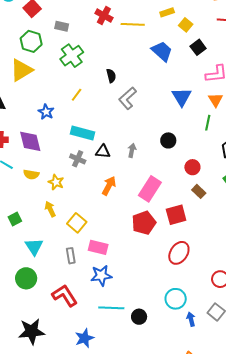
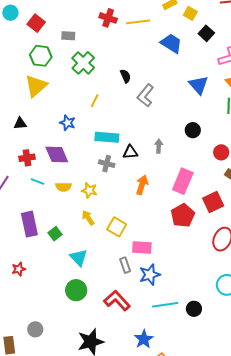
gray rectangle: (71, 256) -> (125, 265), moved

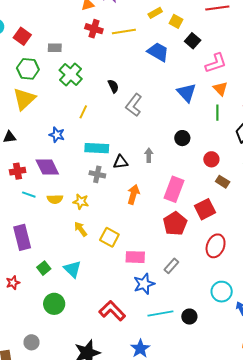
green square: (55, 234) -> (44, 268), moved
gray rectangle: (125, 265) -> (171, 266), moved, turned 63
green circle: (76, 290) -> (54, 304), moved

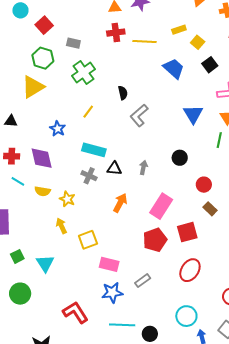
red cross: (94, 29) -> (116, 33), turned -36
yellow square: (109, 237) -> (88, 240), turned 30

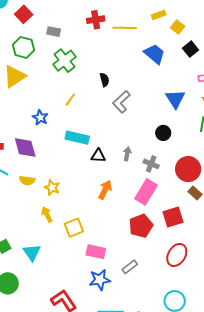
black circle: (180, 158) -> (163, 133), moved
gray cross: (89, 176) -> (151, 164), moved
red circle: (204, 185) -> (188, 169), size x1.6

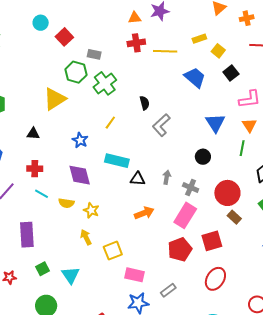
green hexagon: (24, 47) -> (76, 72), moved
purple diamond: (25, 147) -> (80, 175), moved
orange arrow: (105, 190) -> (144, 213), turned 42

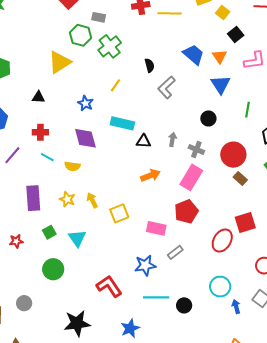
blue trapezoid: (195, 78) -> (194, 54), moved
orange triangle: (249, 125) -> (220, 57), moved
yellow star: (91, 210) -> (67, 199), moved
red square: (212, 241) -> (245, 223), moved
pink rectangle: (134, 275) -> (156, 228), moved

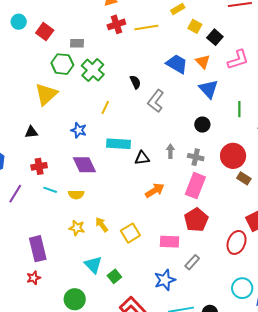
yellow square: (223, 13) -> (195, 26), moved
purple rectangle: (33, 198) -> (38, 249), moved
green square: (49, 232) -> (114, 276), moved

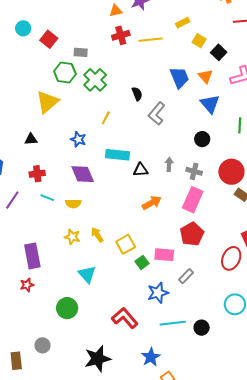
blue trapezoid: (177, 64) -> (179, 77), turned 35
green square: (114, 276) -> (142, 262), moved

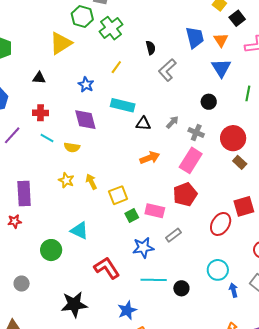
gray arrow: (169, 164) -> (172, 122), turned 32
cyan triangle: (87, 274) -> (79, 231), moved, turned -30

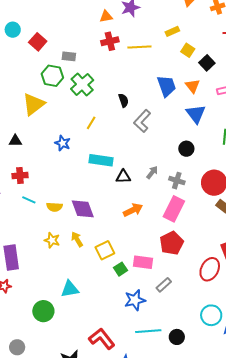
purple diamond: (85, 120) -> (83, 209), moved
cyan triangle: (79, 231) -> (70, 289), turned -30
red L-shape: (107, 268) -> (102, 339), moved

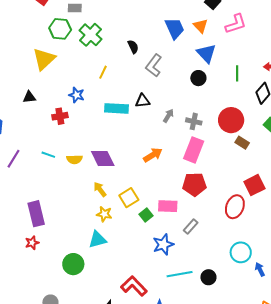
black circle: (186, 149) -> (198, 78), moved
red cross: (20, 176) -> (60, 116), moved
black triangle: (123, 177) -> (143, 101), moved
yellow star: (52, 240) -> (104, 214), moved
red pentagon: (172, 243) -> (194, 184), turned 30

